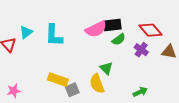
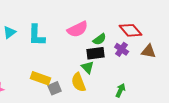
black rectangle: (112, 25) -> (96, 53), moved
green arrow: (140, 92) -> (121, 90), turned -40

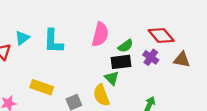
pink semicircle: (78, 29) -> (100, 34), turned -50
yellow rectangle: (41, 78) -> (42, 87), moved

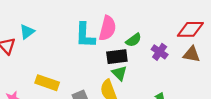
red diamond: (161, 36) -> (190, 29), moved, turned -50
cyan L-shape: (53, 41) -> (85, 35), moved
black rectangle: (121, 62) -> (117, 57), moved

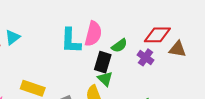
red diamond: (190, 29) -> (157, 35), moved
brown triangle: (192, 54) -> (178, 49), moved
black rectangle: (117, 57) -> (103, 62), turned -66

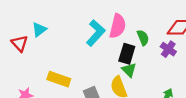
cyan L-shape: (71, 41) -> (96, 33), turned -140
green semicircle: (119, 46) -> (143, 38), turned -77

